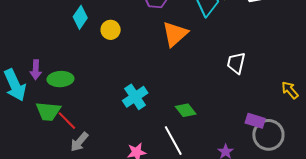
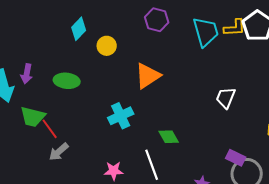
orange triangle: (175, 34) -> (148, 76), moved
green ellipse: (60, 79) -> (67, 81), moved

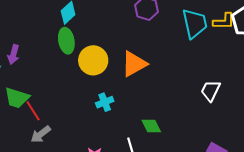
yellow circle: (107, 46) -> (93, 60), moved, size x1.5
green ellipse: (67, 81) -> (66, 41), moved, turned 70
cyan cross: (121, 116) -> (105, 102), size x0.7

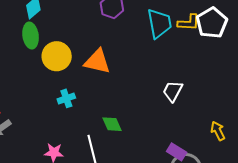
orange triangle: (134, 64) -> (97, 61), turned 40

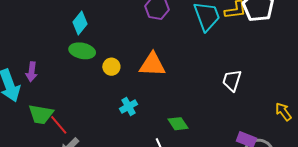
green ellipse: (31, 36) -> (82, 51), turned -60
yellow circle: (57, 56) -> (111, 67), size x0.6

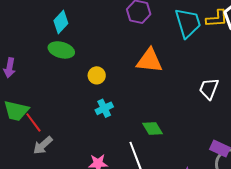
orange triangle: (152, 65) -> (149, 61), moved
yellow circle: (111, 67) -> (97, 75), moved

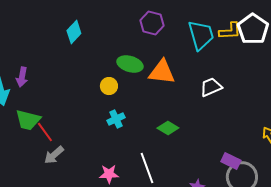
green ellipse: (61, 50) -> (130, 64), moved
white trapezoid: (209, 89) -> (211, 87), moved, turned 45
green diamond: (153, 129) -> (168, 128), moved, turned -30

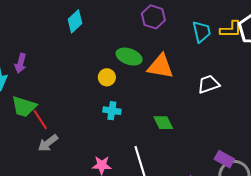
cyan trapezoid: (201, 35) -> (202, 32), size x0.7
cyan cross: (116, 119) -> (112, 111), turned 30
green diamond: (168, 128) -> (163, 123), turned 30

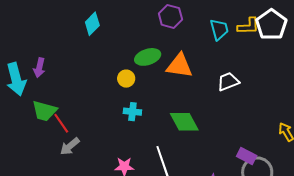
green ellipse: (129, 57) -> (148, 57), turned -35
green diamond: (163, 123) -> (184, 122), size x1.4

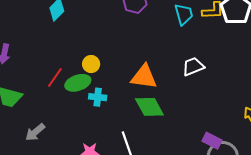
green ellipse: (148, 57) -> (78, 83), moved
orange triangle: (179, 66) -> (144, 77), moved
red line: (61, 123) -> (55, 78), moved, turned 70

